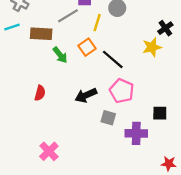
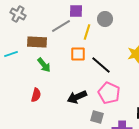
cyan line: (12, 27) -> (11, 54), moved
orange square: (87, 47) -> (78, 54), turned 35
green arrow: (60, 55) -> (44, 65), moved

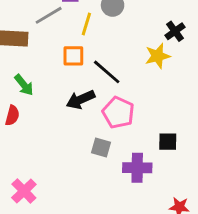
green arrow: (44, 65) -> (24, 85), moved
black arrow: (77, 97) -> (81, 100), moved

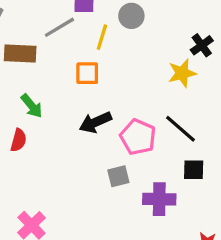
black line: (107, 72) -> (181, 129), moved
gray square: (101, 147) -> (118, 176), turned -30

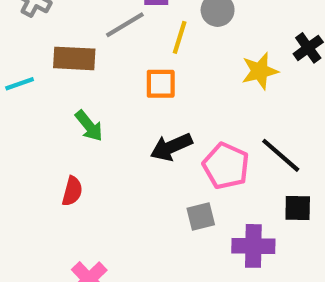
yellow star: (182, 73) -> (260, 71), moved
red semicircle: (19, 140) -> (72, 191), moved

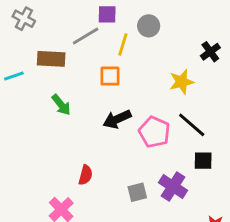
yellow star: (260, 71) -> (182, 82), moved
red semicircle: (72, 191) -> (86, 175), moved
gray square: (201, 216) -> (137, 192), moved
purple cross: (253, 246) -> (173, 187), turned 32

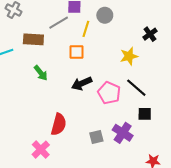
red semicircle: (86, 175) -> (59, 124), size x1.5

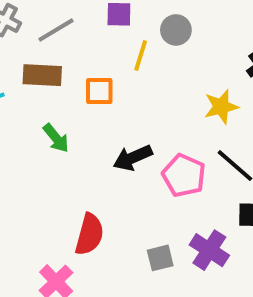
gray line: (59, 23) -> (56, 30), moved
orange square: (76, 52) -> (99, 91), moved

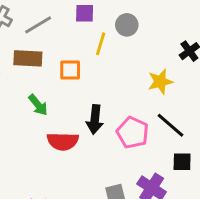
black arrow: (133, 158) -> (95, 119), turned -60
red semicircle: (89, 234) -> (63, 141), moved, turned 76

